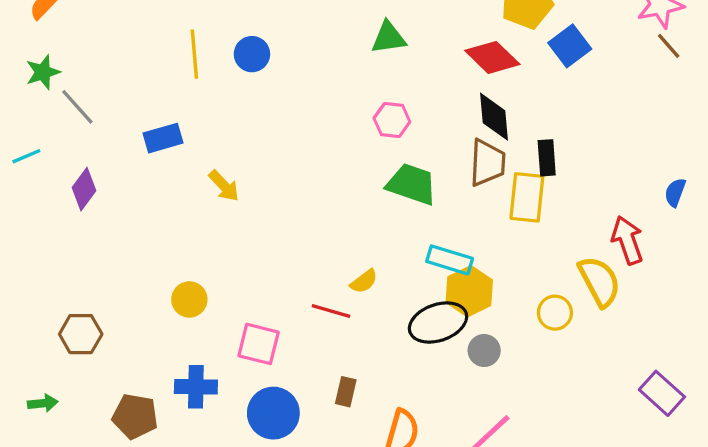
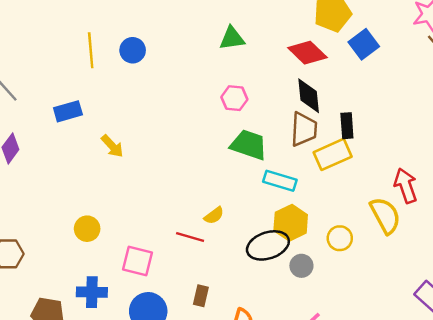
yellow rectangle: (527, 197) -> (333, 154), turned 60
cyan rectangle: (450, 260) -> (280, 181), moved
yellow circle: (555, 313) -> (340, 238), moved

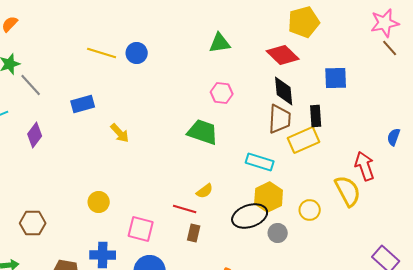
blue square: (364, 44) -> (336, 78), moved, turned 35
yellow line: (91, 50) -> (102, 53), turned -68
green trapezoid: (249, 145) -> (203, 132), moved
brown rectangle: (201, 296) -> (194, 233), moved

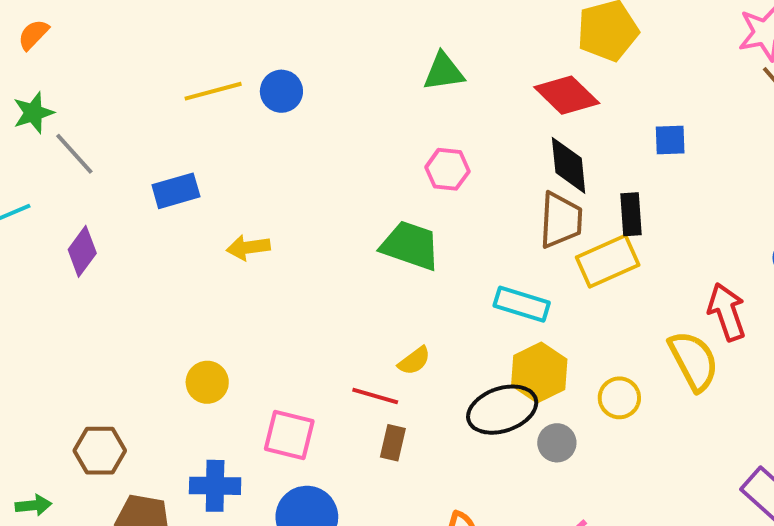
yellow line: (102, 53) -> (213, 91), turned -32
blue square: (336, 78) -> (670, 140), size x0.7
yellow arrow: (120, 133) -> (248, 247), turned 125
brown hexagon: (33, 223) -> (100, 451), moved

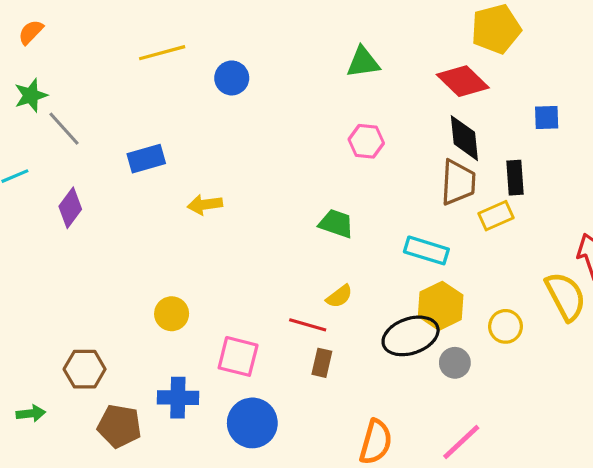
yellow line: (213, 91) -> (162, 53), moved
green trapezoid: (410, 246) -> (336, 224), moved, size x0.7
yellow rectangle: (608, 261) -> (496, 216), size x0.7

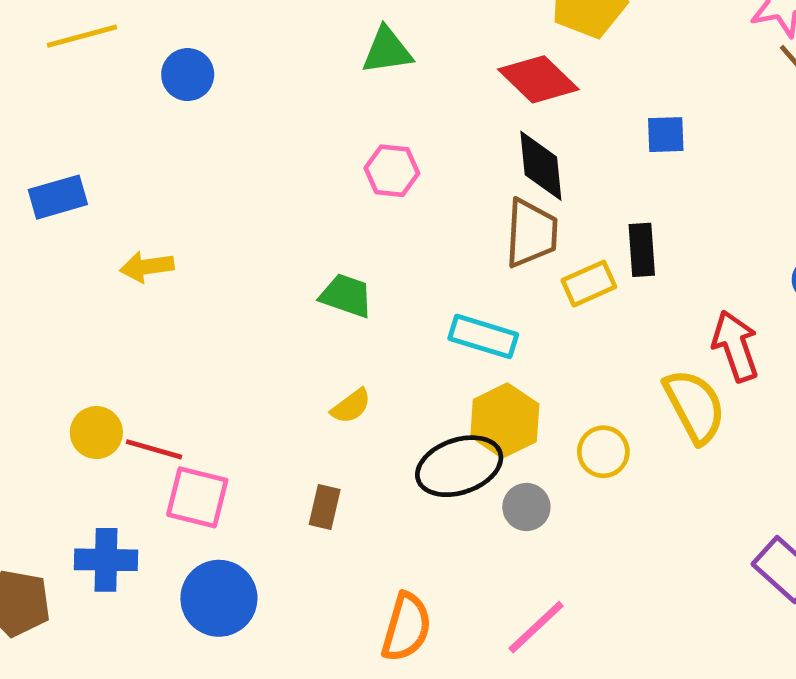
black rectangle: (515, 178) -> (642, 250), moved
red line: (308, 325) -> (154, 449), moved

